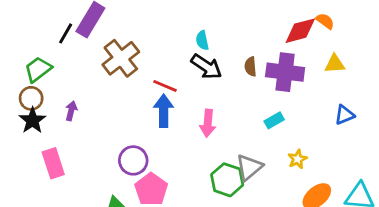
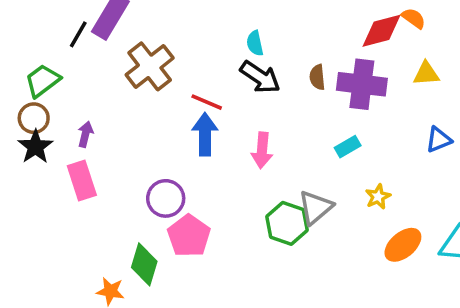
pink rectangle: (53, 163) -> (82, 181), moved

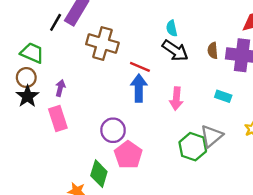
brown cross: (150, 66) -> (102, 43), turned -36
green trapezoid: (43, 81) -> (32, 53), turned 60
cyan rectangle: (348, 147) -> (223, 96), moved, turned 49

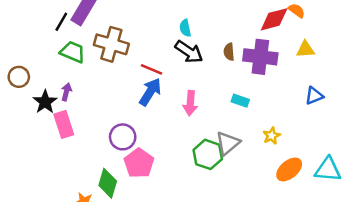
green trapezoid: (32, 53) -> (73, 52), moved
brown circle: (26, 77) -> (19, 77), moved
blue arrow: (139, 88) -> (150, 92), turned 32
black star: (27, 96) -> (45, 102), moved

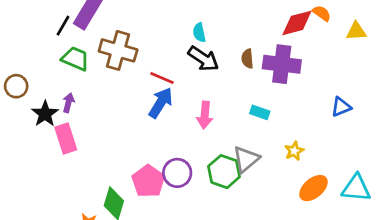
yellow triangle: (305, 49) -> (356, 31), moved
purple circle: (123, 137) -> (177, 173), moved

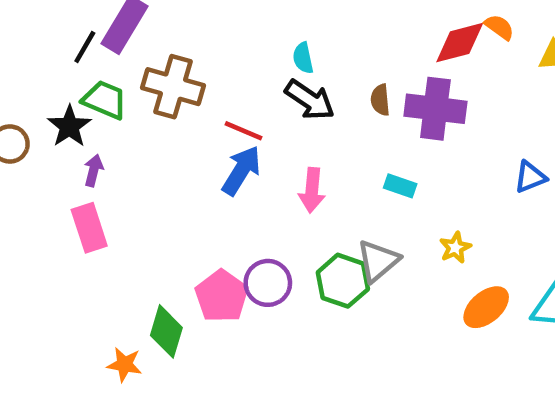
black star: (45, 114) -> (69, 126), moved

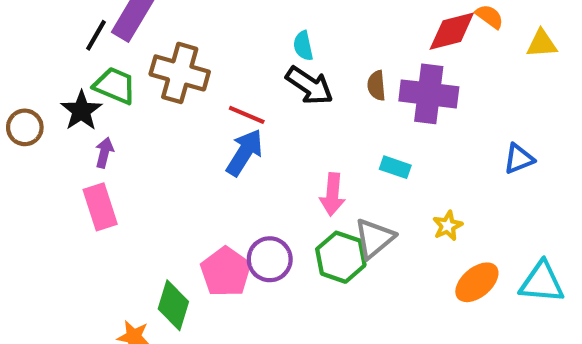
pink arrow: (312, 190) -> (332, 194), moved

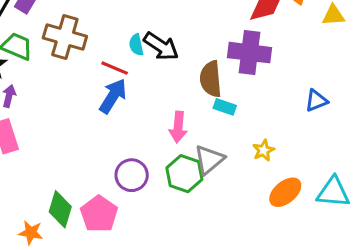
cyan semicircle: (303, 46) -> (136, 45), moved
brown semicircle: (376, 86) -> (211, 79), moved, size x1.6
pink pentagon: (226, 272) -> (99, 214), moved

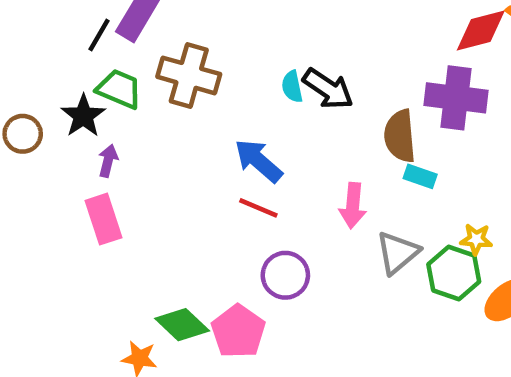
red line: (115, 68) -> (258, 208), moved
blue arrow: (113, 96) -> (258, 161), turned -81
yellow star: (264, 150) -> (476, 239), turned 30
green hexagon: (184, 174) -> (454, 273), moved
green diamond: (60, 209) -> (182, 325), turned -63

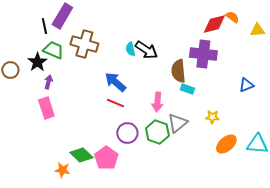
black line: (99, 35) -> (44, 26), turned -42
green hexagon: (454, 273) -> (157, 132), moved

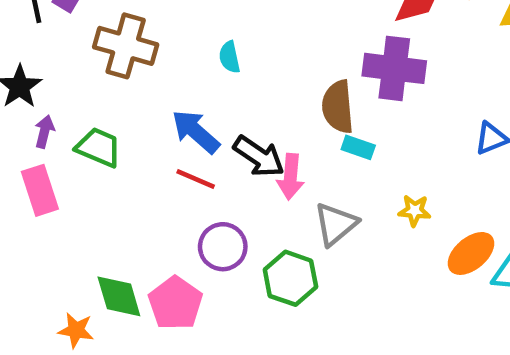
green trapezoid: (53, 50) -> (99, 147), moved
black arrow: (146, 50) -> (259, 156), moved
green hexagon: (157, 132) -> (290, 278), moved
orange ellipse: (226, 144) -> (471, 253), moved
green diamond: (81, 155) -> (119, 296), turned 30

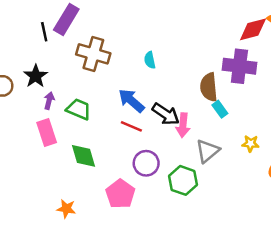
cyan rectangle: (358, 147) -> (220, 109), turned 35
green diamond: (119, 296) -> (83, 156), moved

